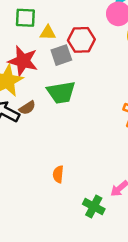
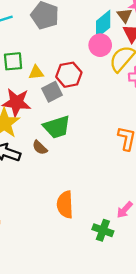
brown semicircle: (27, 108) -> (40, 148), moved, turned 84
orange semicircle: (58, 174) -> (65, 205), size x1.6

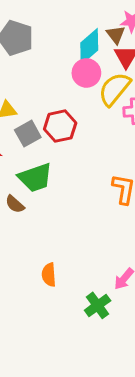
red hexagon: (69, 75) -> (60, 126), moved
orange semicircle: (65, 205) -> (49, 275), size x0.7
green cross: (103, 230) -> (98, 305), turned 36

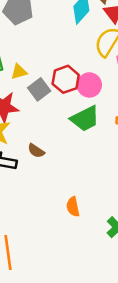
pink circle: (86, 73) -> (89, 85), moved
green trapezoid: (35, 178) -> (85, 119), moved

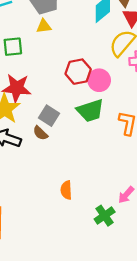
yellow triangle: (19, 72) -> (44, 26), moved
gray square: (39, 89) -> (49, 116), moved, turned -30

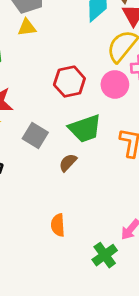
pink circle: (99, 80) -> (115, 84), moved
brown semicircle: (40, 133) -> (68, 163), moved, turned 91

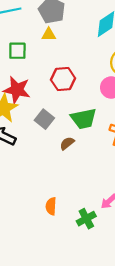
red hexagon: (69, 82) -> (63, 79), moved
orange semicircle: (58, 225) -> (51, 206), moved

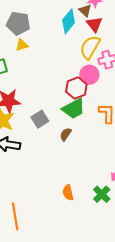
red hexagon: (63, 79) -> (76, 88), moved
gray square: (44, 119) -> (40, 119), turned 36

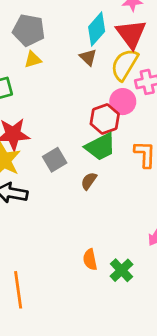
brown triangle: (85, 11) -> (88, 57), moved
red triangle: (94, 24) -> (131, 34), size x1.4
green cross: (102, 194) -> (121, 270), moved

